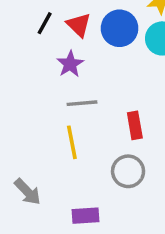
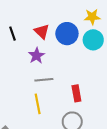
black line: (45, 23) -> (12, 34), moved, turned -48

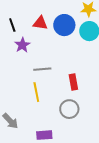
red triangle: (42, 31) -> (40, 23), turned -35
purple star: (37, 56) -> (22, 45), moved

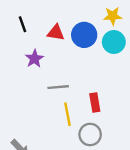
black line: (12, 25) -> (23, 24), moved
yellow line: (36, 92) -> (68, 114), moved

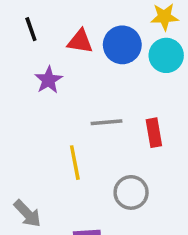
gray line: (58, 87) -> (106, 122), moved
red rectangle: (95, 102) -> (154, 133), moved
yellow line: (68, 114) -> (75, 163), moved

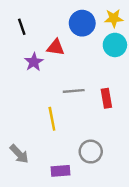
red triangle: (80, 41) -> (56, 47), moved
blue circle: (122, 45) -> (82, 23), moved
gray circle: (131, 192) -> (91, 152), moved

